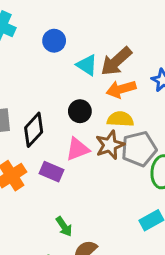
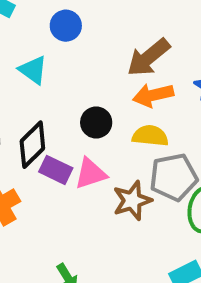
cyan triangle: (87, 65) -> (33, 70), moved
brown star: (110, 145) -> (132, 201), moved
purple rectangle: (51, 172) -> (56, 170), moved

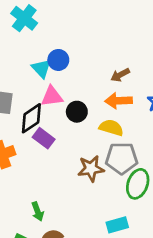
blue circle: (66, 26) -> (58, 60), moved
brown arrow: (148, 57) -> (120, 75), size x0.6
pink triangle: (91, 174) -> (52, 96), moved

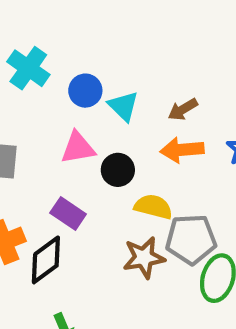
cyan cross: (24, 18) -> (28, 68), moved
cyan triangle: (41, 68) -> (123, 106), moved
black diamond: (31, 118) -> (46, 260), moved
yellow semicircle: (111, 128) -> (153, 207), moved

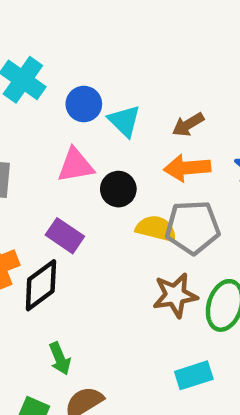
gray pentagon: (191, 239) -> (193, 227), moved
brown star: (144, 258) -> (175, 295), moved

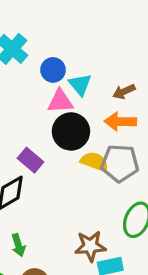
pink triangle: (76, 165) -> (60, 101), moved
black circle: (118, 189) -> (71, 131), size x1.5
brown star: (175, 295) -> (90, 246), moved

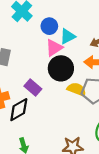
cyan triangle: (80, 85) -> (68, 36), turned 42
pink triangle: (60, 101) -> (54, 48), turned -30

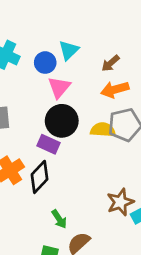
cyan triangle: (68, 36) -> (69, 50), moved
black circle: (61, 68) -> (62, 121), moved

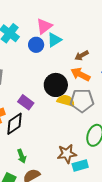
pink triangle: (59, 87) -> (44, 26), moved
orange arrow: (115, 90) -> (80, 74), turned 30
black circle: (62, 121) -> (56, 85), moved

